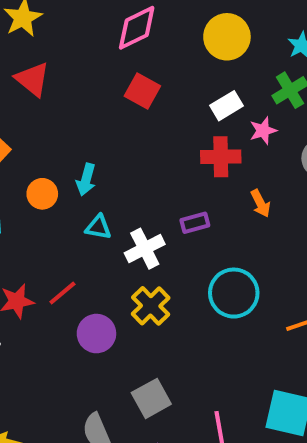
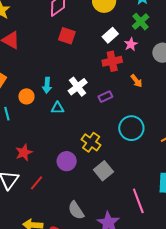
white cross: (145, 249) -> (78, 87), moved
red line: (62, 293) -> (37, 183), moved
gray square: (151, 398) -> (103, 171), moved

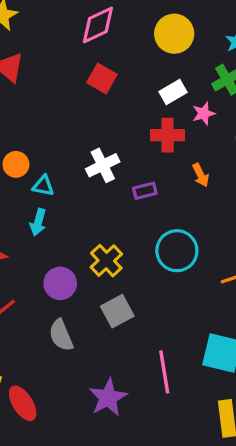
cyan arrow: (47, 85) -> (38, 222), moved
cyan triangle: (58, 108) -> (43, 186), moved
gray semicircle: (76, 210) -> (61, 335), moved

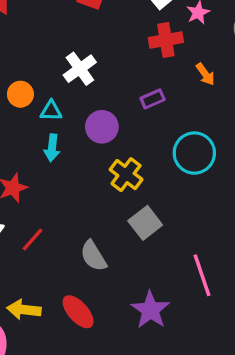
white cross: (103, 165) -> (80, 69), moved
purple circle: (60, 283) -> (102, 127), moved
red ellipse: (23, 403) -> (78, 312), moved

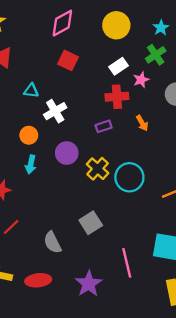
orange circle: (20, 94) -> (29, 135), moved
purple rectangle: (153, 99) -> (104, 126), moved
cyan triangle: (51, 111) -> (31, 91), moved
yellow cross: (126, 175) -> (98, 169), moved
red ellipse: (78, 312) -> (38, 280), turned -60

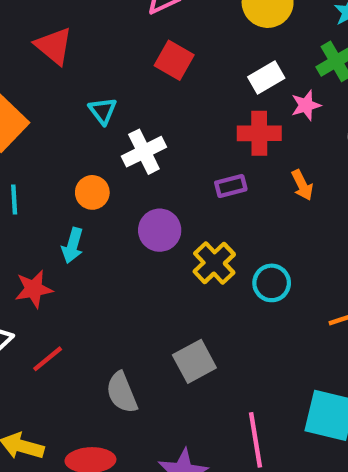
cyan triangle: (31, 91) -> (103, 111), turned 42
cyan arrow: (31, 164) -> (73, 245), moved
cyan circle: (129, 177) -> (272, 283), size x0.7

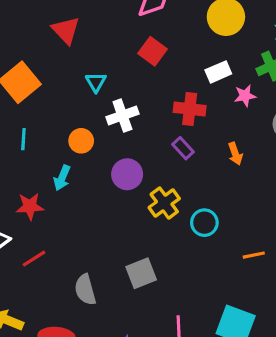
red cross: (259, 133) -> (190, 109), moved
purple rectangle: (231, 186) -> (183, 148), turned 55

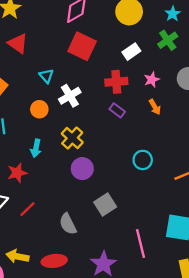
red square: (153, 51) -> (82, 46), size x1.4
pink star: (245, 96) -> (152, 80), moved
orange circle: (81, 141) -> (39, 109), moved
purple circle: (127, 174) -> (82, 169), moved
yellow cross: (164, 203) -> (72, 138), moved

